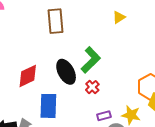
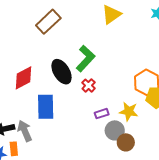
yellow triangle: (119, 17) -> (111, 14), size x1.5
brown rectangle: (56, 21) -> (48, 22), turned 55

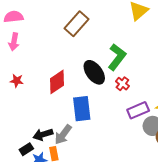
purple rectangle: (102, 114) -> (138, 110), size x1.5
gray arrow: (25, 131) -> (63, 135), turned -115

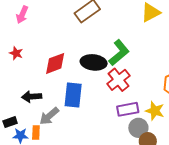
black ellipse: (94, 72) -> (94, 62), turned -60
red cross: (122, 84) -> (119, 80), size x1.6
black arrow: (43, 135) -> (32, 97), moved

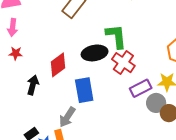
red star: (16, 53) -> (16, 53), moved
green L-shape: (119, 53) -> (116, 36), turned -40
black arrow: (32, 97) -> (33, 85), moved, turned 126

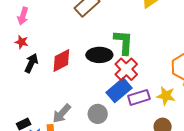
black arrow: (33, 85) -> (31, 63), moved
blue rectangle: (84, 90) -> (119, 90), moved, turned 50
gray circle: (156, 103) -> (98, 114), moved

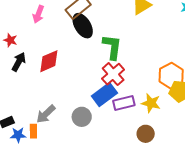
pink arrow: (23, 16) -> (38, 14), moved
black ellipse: (99, 55) -> (83, 26), moved, turned 55

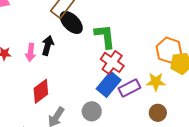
pink arrow: (38, 14) -> (31, 52), moved
red diamond: (49, 61) -> (41, 91), moved
black arrow: (19, 62) -> (48, 46), moved

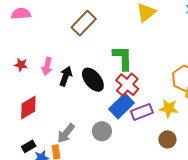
black ellipse: (71, 22) -> (93, 80), moved
black arrow: (48, 46) -> (66, 76), moved
red diamond: (41, 91) -> (28, 107), moved

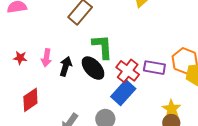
green L-shape: (123, 58) -> (102, 47), moved
yellow star: (169, 108) -> (172, 109), moved, turned 30
purple rectangle: (142, 112) -> (154, 68), moved, turned 35

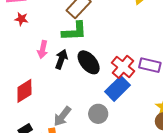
green L-shape: (102, 47) -> (74, 31), moved, turned 88
red star: (20, 58) -> (21, 19), moved

